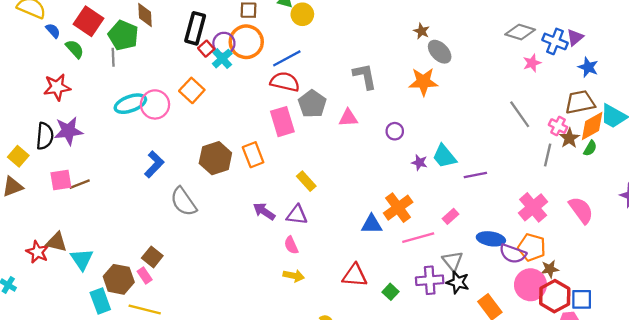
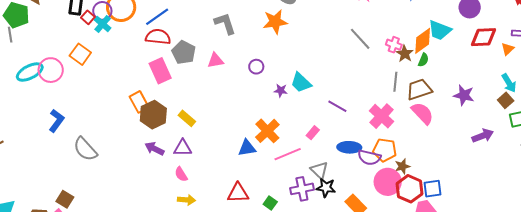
brown trapezoid: (580, 102) -> (419, 89), moved
gray line: (548, 155) -> (395, 82), moved
brown hexagon: (215, 158) -> (153, 115), moved
purple line: (475, 175) -> (337, 106), moved, turned 48

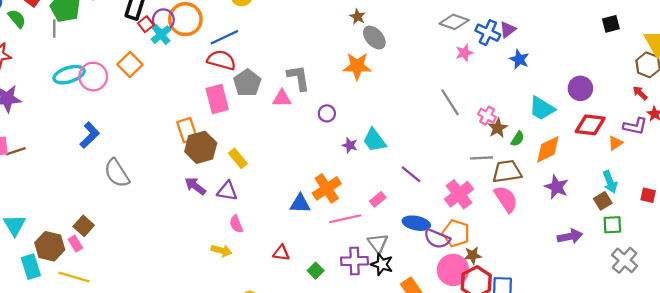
gray L-shape: (225, 23) -> (298, 78), moved
orange diamond: (423, 41) -> (548, 149), moved
gray line: (395, 82) -> (481, 158), turned 72
pink semicircle: (181, 174) -> (236, 224), moved
red triangle: (238, 193) -> (281, 253), size x0.7

